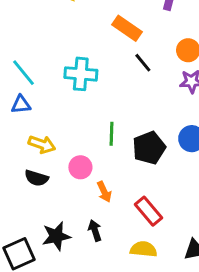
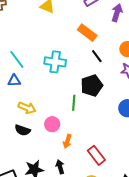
black pentagon: (149, 148) -> (92, 85), moved
orange arrow: (104, 192) -> (67, 141), turned 40

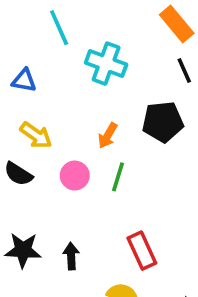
cyan line: (17, 59) -> (59, 28), moved
green line: (74, 103) -> (118, 177), moved
orange arrow: (67, 141) -> (108, 136), moved

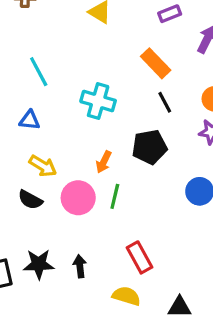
cyan line: (59, 28) -> (39, 72), moved
pink circle: (75, 176) -> (78, 198), size x1.4

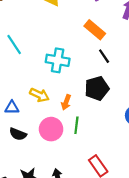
blue triangle: (30, 120) -> (12, 108), moved
yellow arrow: (43, 166) -> (39, 95), moved

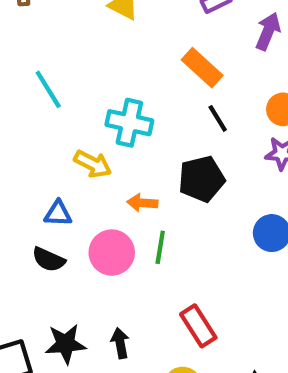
yellow arrow: (39, 95) -> (93, 164), moved
orange arrow: (66, 102) -> (142, 203), turned 72
blue triangle: (12, 108) -> (58, 213), moved

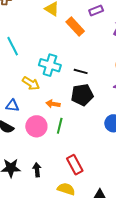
orange rectangle: (202, 68) -> (75, 26), moved
black line: (218, 118) -> (81, 71), moved, turned -48

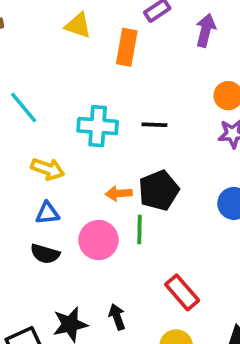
orange rectangle: (75, 26) -> (127, 47), turned 66
yellow arrow: (31, 83) -> (48, 169), moved
black pentagon: (82, 95) -> (159, 190), moved

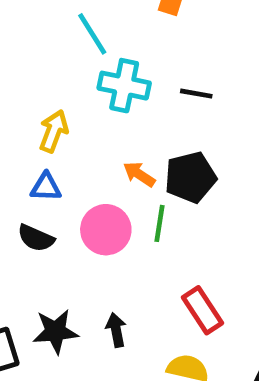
cyan line: (24, 107) -> (92, 34), moved
yellow arrow: (48, 169) -> (54, 131), turned -96
orange arrow: (119, 193) -> (139, 174), turned 30

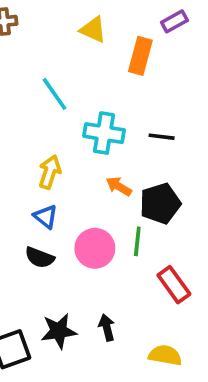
cyan line: (92, 34) -> (55, 94), moved
orange arrow: (139, 174) -> (119, 186), moved
blue triangle: (46, 187) -> (46, 217), turned 40
red rectangle: (203, 310) -> (174, 285), moved

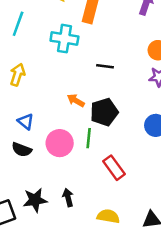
cyan line: (55, 94) -> (18, 24), moved, turned 55
cyan cross: (104, 133) -> (64, 39), moved
yellow arrow: (50, 172) -> (18, 75), moved

